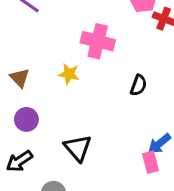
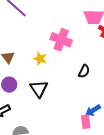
black triangle: (78, 148) -> (39, 89), moved

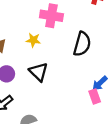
black semicircle: (84, 71) -> (82, 44), size x1.6

